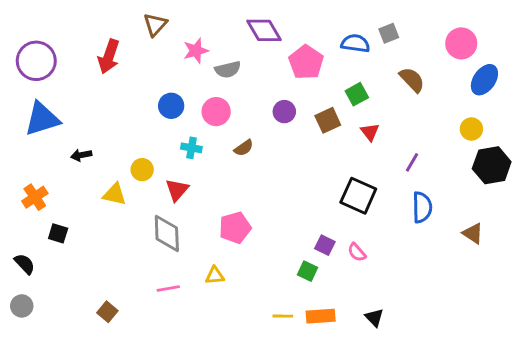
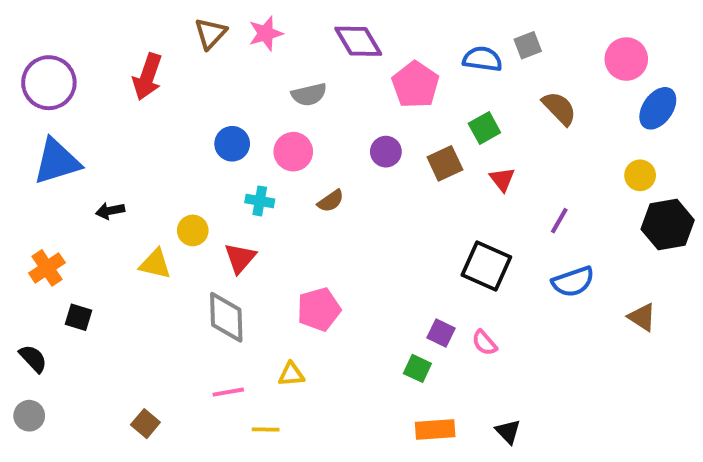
pink star: (196, 51) -> (266, 33), moved
blue semicircle: (422, 207) -> (573, 282), turned 72
yellow line: (283, 316) -> (266, 429), moved

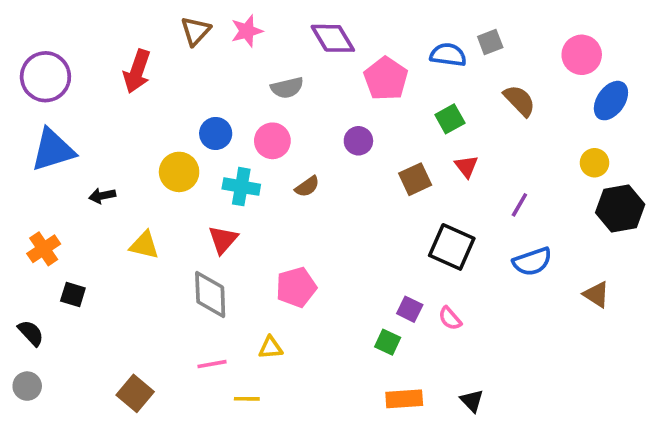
brown square: (445, 163) -> (415, 179), moved
cyan cross: (260, 201) -> (241, 187), size x1.4
yellow circle: (193, 230) -> (179, 172), moved, size x1.4
brown square: (145, 424) -> (135, 393), size x1.4

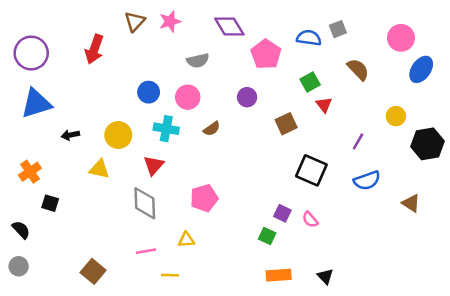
yellow circle: (594, 163) -> (396, 116), moved
red triangle: (466, 166) -> (324, 105), moved
yellow circle: (179, 172) -> (118, 135), moved

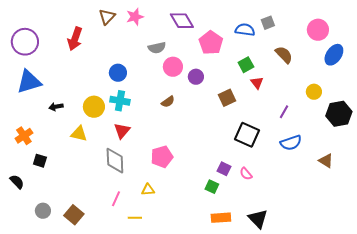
pink circle: (188, 97) -> (173, 67), moved
cyan cross: (166, 129) -> (120, 101), moved
pink line: (146, 251) -> (116, 199), turned -56
gray circle: (19, 266) -> (43, 211), moved
black triangle: (325, 276) -> (258, 219), size x1.5

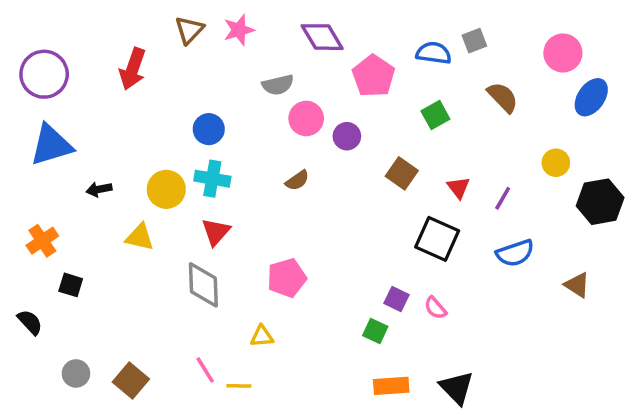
red triangle: (257, 83) -> (458, 188), moved
brown square: (227, 98) -> (402, 173), turned -30
pink line: (116, 199) -> (205, 370), moved, turned -56

